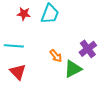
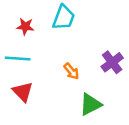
red star: (24, 14) -> (25, 27), moved
green triangle: (73, 69) -> (90, 104), moved

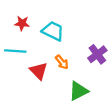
cyan trapezoid: (64, 18) -> (53, 31), moved, turned -85
red triangle: (23, 92) -> (39, 71), moved

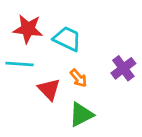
red star: (22, 23) -> (28, 29), size x1.5
green triangle: (79, 91) -> (81, 115), moved

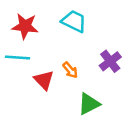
cyan trapezoid: (67, 39) -> (74, 21), moved
green triangle: (81, 115) -> (89, 104), moved

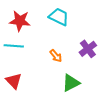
red triangle: (44, 80) -> (14, 81), moved

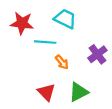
cyan line: (14, 46) -> (45, 42), moved
red triangle: (14, 81) -> (46, 92), moved

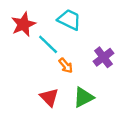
red star: (22, 23) -> (23, 24), turned -30
cyan line: (45, 42) -> (48, 44), turned 40

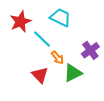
red triangle: (49, 97) -> (40, 75), moved
green triangle: (83, 97) -> (73, 73), moved

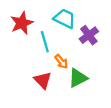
cyan line: (42, 39) -> (45, 42), turned 30
purple cross: (90, 50) -> (89, 35), moved

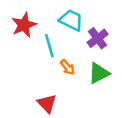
green triangle: (78, 78) -> (99, 73), moved
red triangle: (43, 80) -> (47, 103), moved

